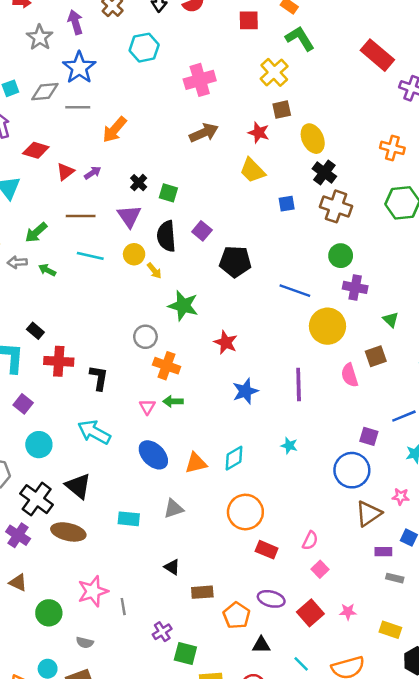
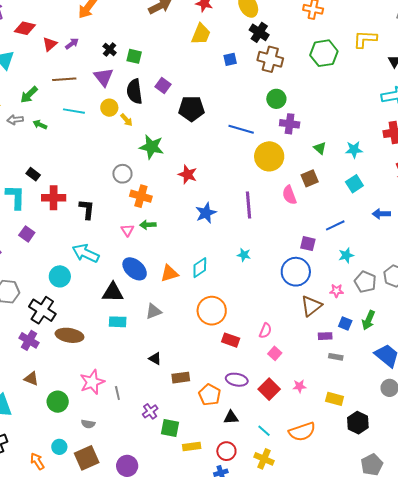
yellow trapezoid: (252, 170) -> (201, 34), turned -110
cyan circle: (39, 445) -> (60, 276), moved
black triangle: (78, 486) -> (113, 292), moved, turned -35

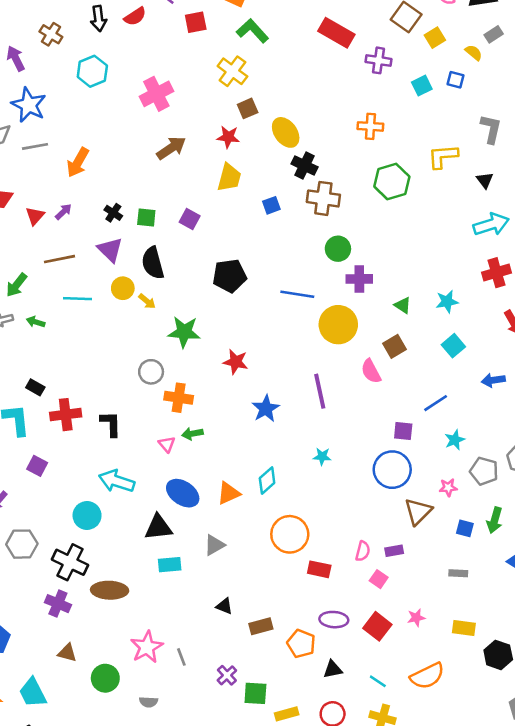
purple square: (163, 85) -> (190, 219), moved
purple rectangle: (325, 336) -> (394, 551), moved

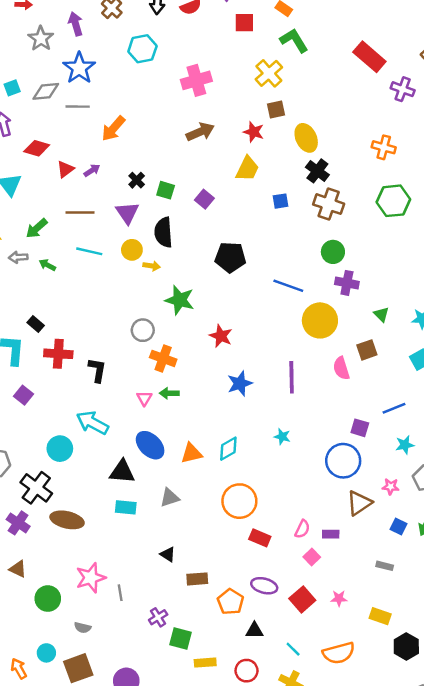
yellow arrow: (147, 301) -> (152, 266), turned -42

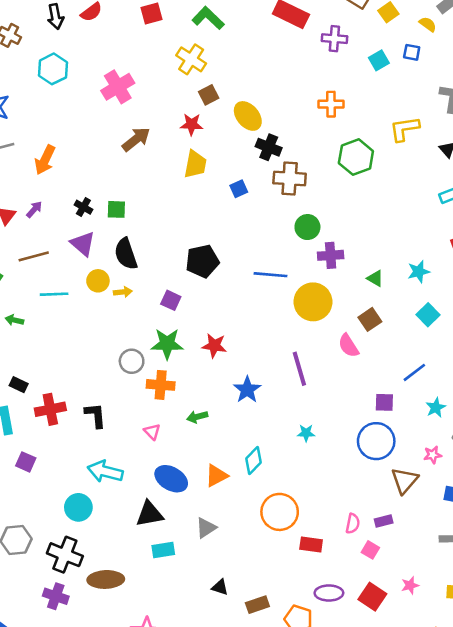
purple square: (204, 199) -> (171, 300), moved
green star: (180, 300) -> (167, 344), moved
green arrow: (169, 393) -> (197, 417), moved

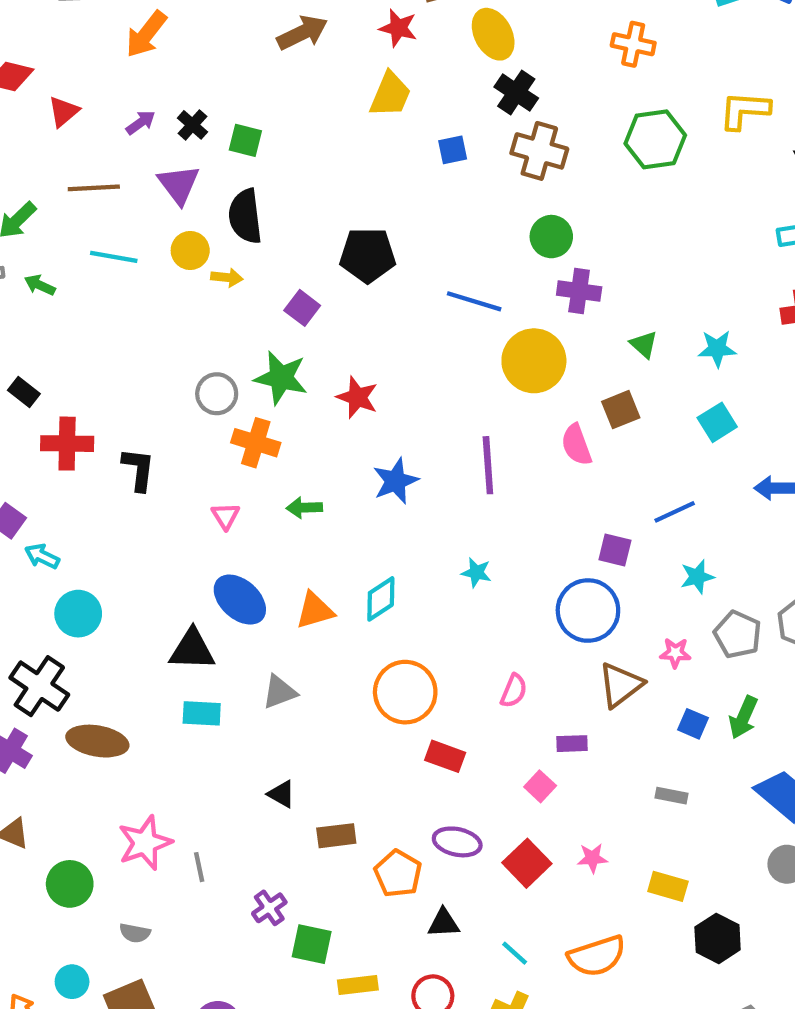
purple arrow: (34, 209) -> (141, 123), moved
cyan arrow: (105, 471) -> (42, 556), moved, size x0.6
pink semicircle: (353, 524) -> (514, 691), moved

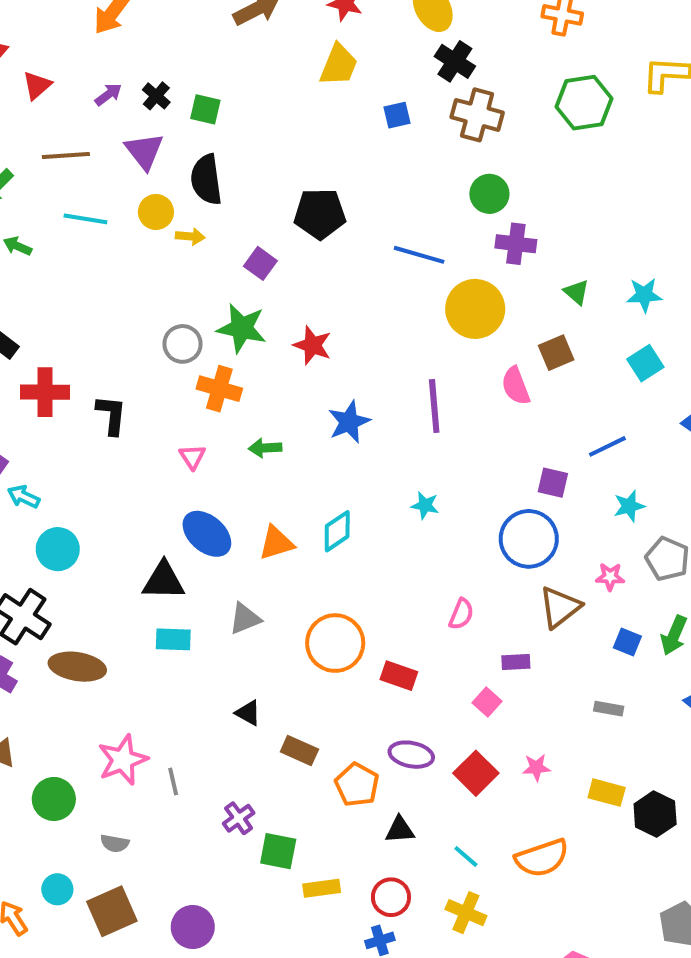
orange circle: (405, 692) -> (335, 643), moved
brown rectangle: (336, 836) -> (299, 751), turned 32
black hexagon: (718, 938) -> (655, 814), moved

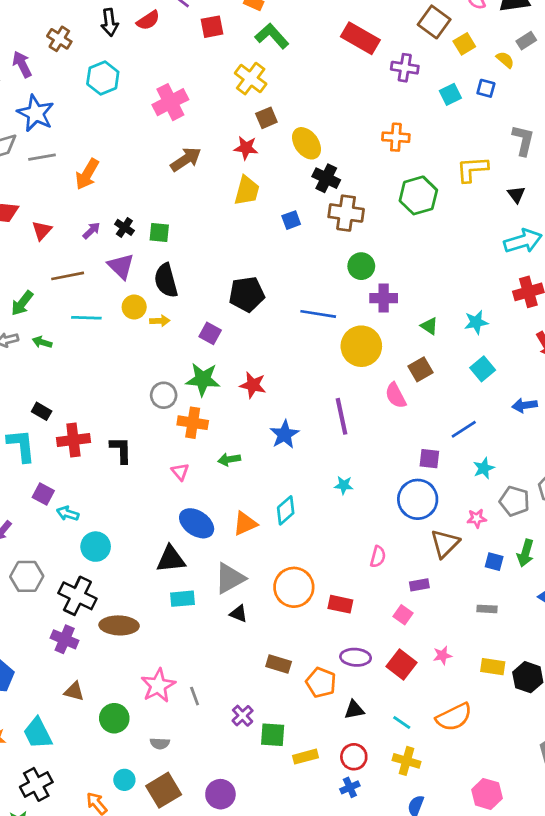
gray triangle: (245, 619) -> (230, 578), size x1.4
black triangle: (248, 713) -> (239, 614), moved

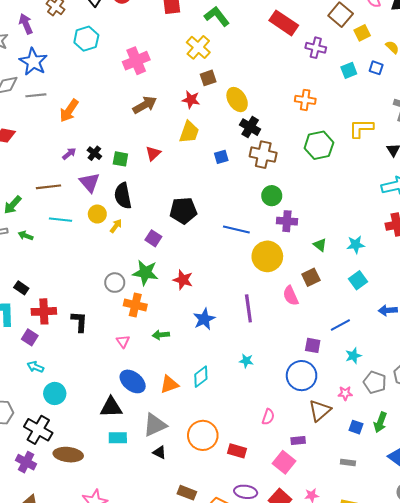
red triangle: (42, 230) -> (153, 153), moved
yellow arrow: (160, 321) -> (116, 226), turned -56
purple square: (43, 494) -> (30, 337), moved
pink square: (403, 615) -> (284, 462), size x1.5

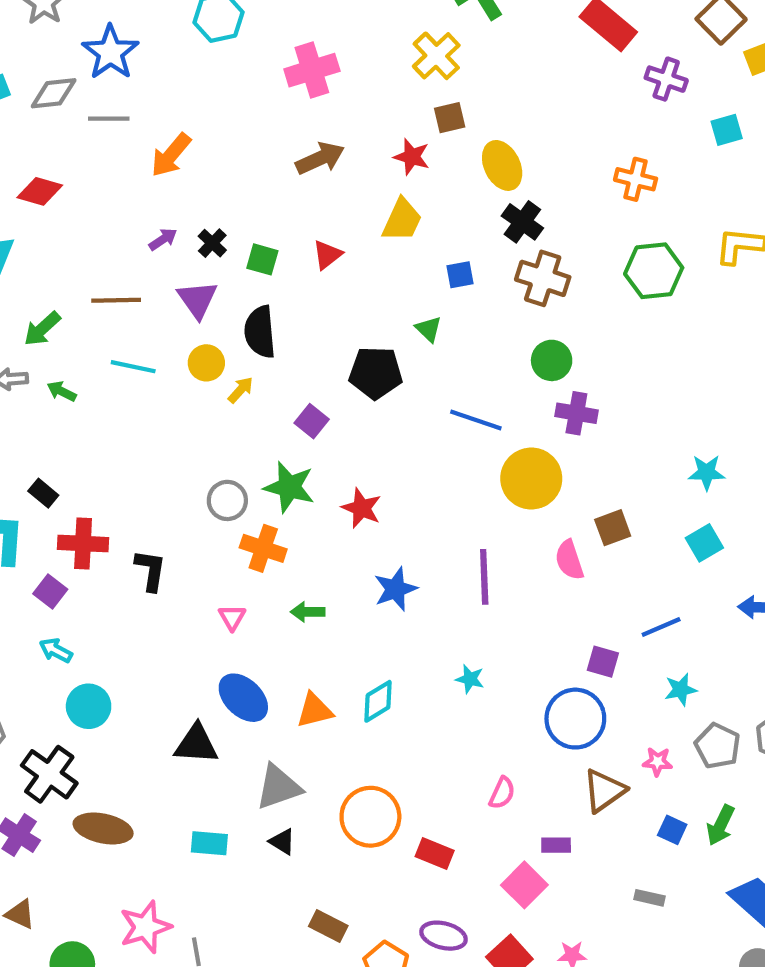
green triangle: (320, 245) -> (429, 329), moved
cyan rectangle: (118, 438) -> (209, 843), moved

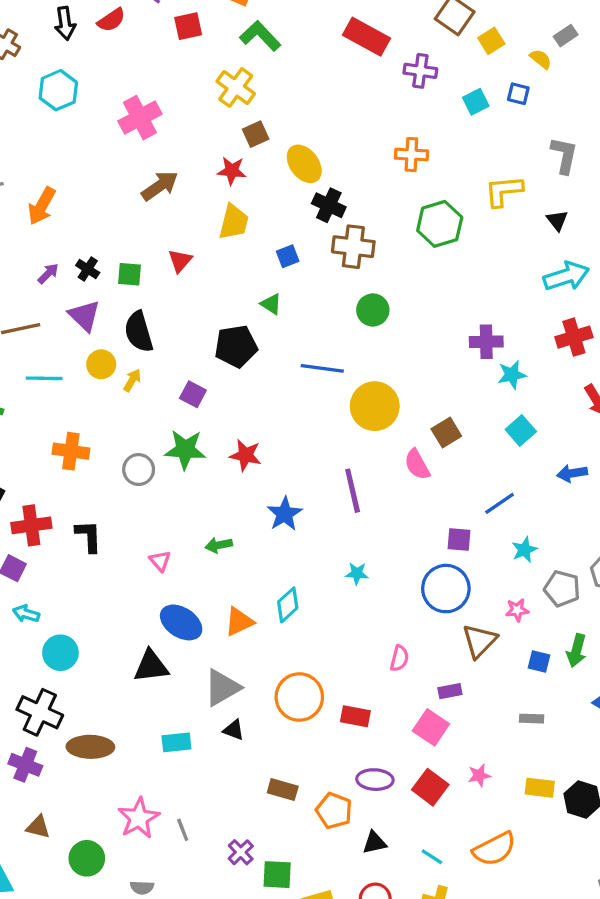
purple cross: (576, 413) -> (486, 342), moved
orange cross: (263, 548) -> (71, 451), moved

